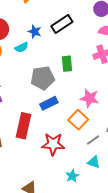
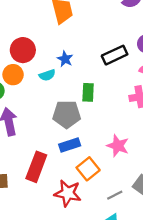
black rectangle: (62, 24) -> (115, 55), moved
green rectangle: (67, 64) -> (88, 92), moved
orange square: (78, 120) -> (88, 169), moved

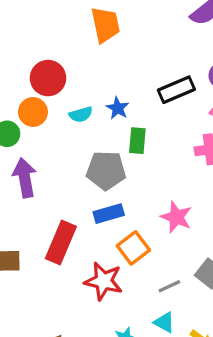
blue star: (65, 59) -> (118, 108), moved

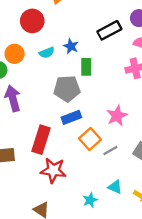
red circle: (48, 78) -> (32, 21), moved
pink star: (176, 217) -> (117, 116), turned 30
red star: (104, 281) -> (53, 170), moved
gray line: (169, 286) -> (110, 150), moved

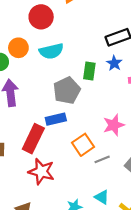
blue star: (71, 46) -> (114, 63), moved
cyan semicircle: (47, 53) -> (51, 51), size x1.5
gray pentagon: (67, 89) -> (67, 90), turned -30
blue rectangle: (71, 117) -> (56, 119), moved

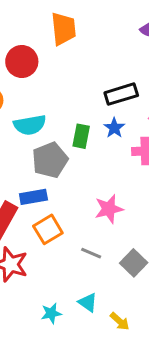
cyan semicircle: (51, 51) -> (30, 125), moved
orange square: (83, 145) -> (48, 229), moved
gray line: (102, 159) -> (91, 253), turned 42

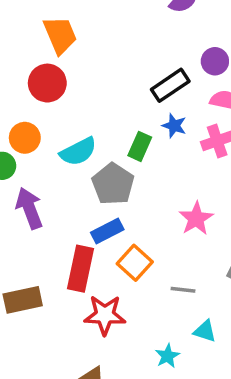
orange trapezoid: (63, 29) -> (60, 35), moved
green rectangle: (81, 136) -> (140, 146), turned 30
gray line: (91, 253) -> (183, 290), moved

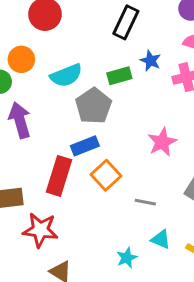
black rectangle: (170, 85) -> (126, 22), moved, turned -36
green rectangle: (140, 146) -> (119, 76), turned 45
red star: (105, 315) -> (40, 230), moved

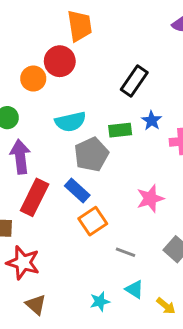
orange circle: (21, 59) -> (33, 79), moved
blue rectangle: (85, 146) -> (77, 190), turned 55
red rectangle: (59, 176) -> (35, 197), moved

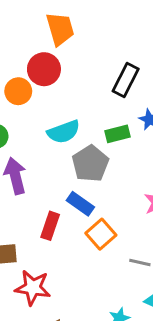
red rectangle: (35, 197) -> (50, 226), moved, size x0.7

